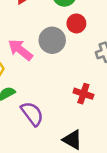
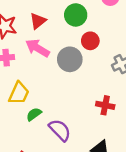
pink arrow: (20, 50) -> (37, 48), moved

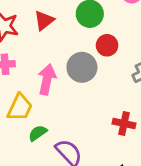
pink arrow: (37, 48) -> (47, 79), moved, turned 70

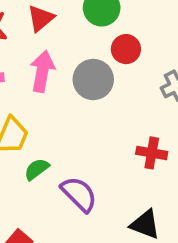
pink arrow: (47, 79) -> (42, 71), moved

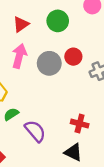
red circle: (126, 49) -> (73, 57), moved
red cross: (152, 153) -> (80, 124), moved

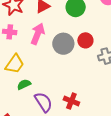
red cross: (80, 124) -> (71, 101), moved

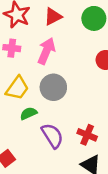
gray circle: (63, 44) -> (53, 87), moved

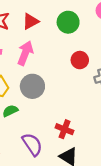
purple semicircle: (52, 136) -> (32, 144), moved

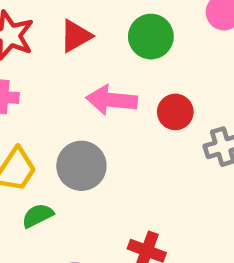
pink arrow: (25, 53) -> (112, 100), moved, turned -105

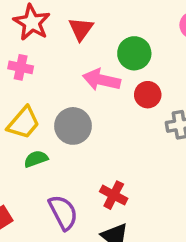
red triangle: (76, 36) -> (81, 29), turned -32
green circle: (151, 37) -> (134, 53), moved

